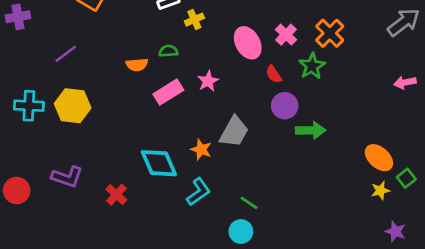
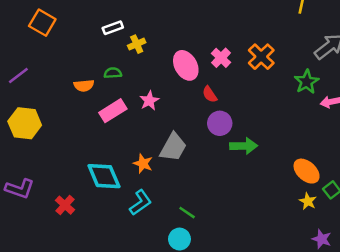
green star: (312, 66) -> (307, 82), moved
yellow star: (380, 190) -> (308, 201), turned -30

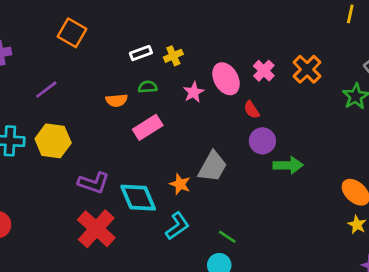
white rectangle: (113, 28) -> (141, 53), moved
pink star: (149, 101) -> (194, 92), moved
purple L-shape: (20, 189) -> (94, 183), moved
red cross: (65, 205) -> (96, 229), size x1.8

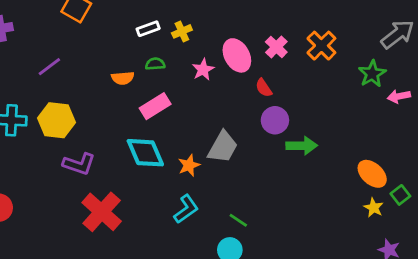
purple L-shape: (94, 183) -> (79, 164), moved
orange star: (180, 184) -> (189, 165), turned 30
cyan diamond: (138, 198) -> (145, 153), moved

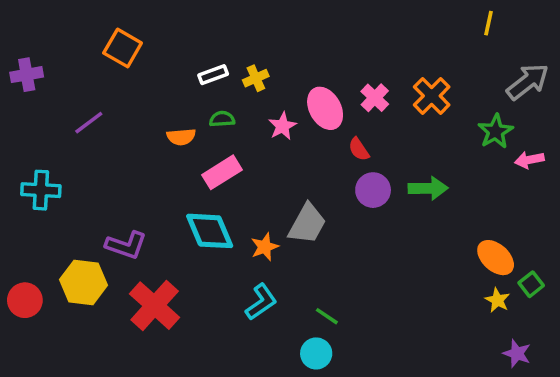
yellow hexagon: (57, 120) -> (83, 282), moved
green arrow: (302, 146) -> (428, 188), moved

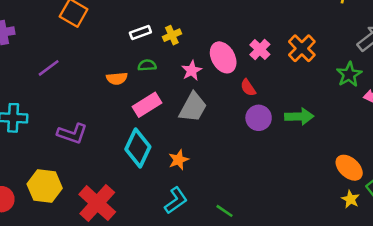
gray trapezoid: (307, 224) -> (193, 107), moved
cyan diamond: (210, 231) -> (138, 148), turned 48
purple L-shape: (126, 245) -> (72, 134), moved

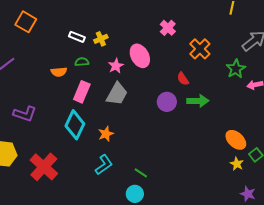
white rectangle: (140, 33) -> (77, 37), turned 42
pink cross: (260, 50) -> (168, 28), moved
red semicircle: (248, 88) -> (183, 79), moved
pink rectangle: (147, 105) -> (82, 92), turned -35

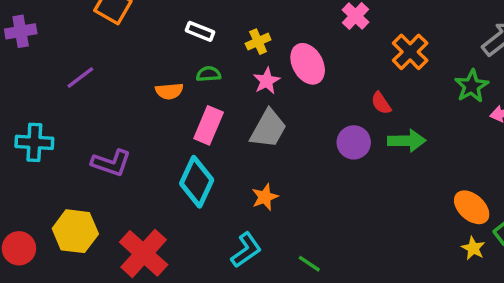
yellow cross: (101, 39) -> (258, 42), moved
orange star: (106, 134) -> (265, 197), moved

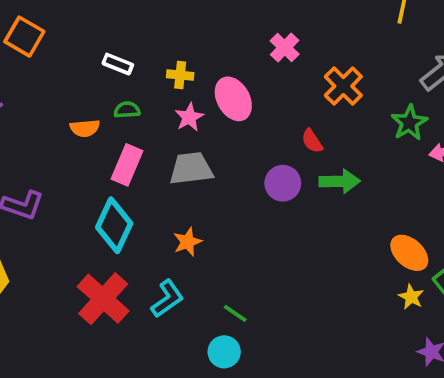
yellow cross: (258, 42) -> (180, 75), turned 30
gray trapezoid: (268, 129) -> (191, 169), turned -126
red cross: (144, 253) -> (103, 299), moved

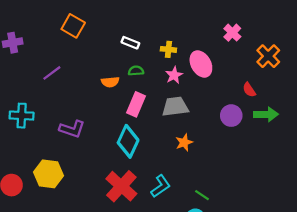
orange star: (187, 242) -> (184, 142), moved

